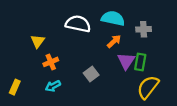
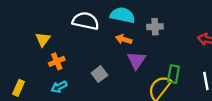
orange arrow: (114, 41) -> (124, 39), turned -120
green rectangle: (140, 62) -> (173, 74), moved

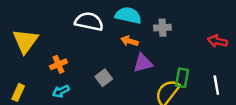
yellow triangle: (43, 39) -> (25, 41), moved, size x1.6
purple triangle: (136, 60) -> (143, 63), turned 42

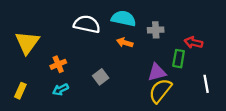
red arrow: (218, 41) -> (193, 43), moved
purple triangle: (143, 63) -> (157, 72), moved
green rectangle: (182, 78) -> (179, 59), moved

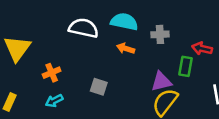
gray square: (101, 77) -> (99, 87), turned -35

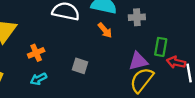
orange arrow: (126, 48) -> (105, 30), turned -147
red arrow: (202, 48) -> (176, 62), moved

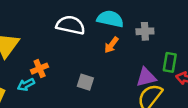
orange arrow: (105, 30) -> (111, 45), turned 77
cyan arrow: (38, 79) -> (26, 85), moved

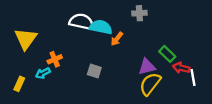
cyan semicircle: (110, 19) -> (101, 27), moved
gray cross: (145, 31) -> (139, 13), moved
green rectangle: (170, 62) -> (167, 54), turned -56

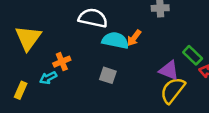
cyan semicircle: (101, 27) -> (115, 40), moved
purple triangle: (147, 67) -> (169, 70), turned 36

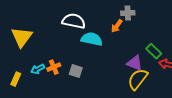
orange arrow: (134, 38) -> (117, 26), moved
orange cross: (62, 62) -> (54, 67), moved
gray square: (108, 75) -> (76, 71), moved

